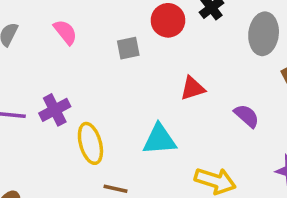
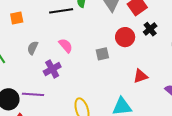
purple cross: (55, 110) -> (52, 69), moved

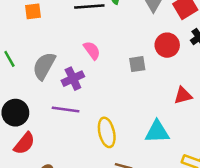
gray semicircle: (33, 48) -> (44, 66), moved, size x1.6
purple line: (33, 94) -> (66, 110), moved

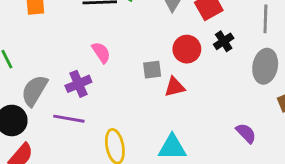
gray semicircle: (44, 66) -> (34, 91), moved
red triangle: (183, 95) -> (175, 87), moved

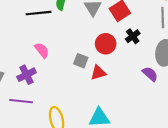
gray square: (152, 70) -> (81, 61), turned 32
purple semicircle: (246, 133) -> (150, 74), moved

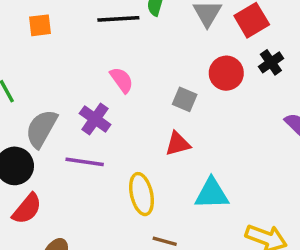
red triangle: (98, 73) -> (178, 144), moved
purple cross: (27, 75) -> (95, 119), turned -30

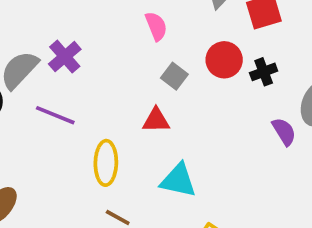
black cross: (271, 62) -> (264, 72), moved
pink semicircle: (122, 80) -> (156, 26), moved
purple cross: (95, 119) -> (65, 57), moved

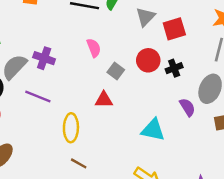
pink semicircle: (156, 26) -> (94, 48), moved
purple cross: (65, 57) -> (44, 58), turned -30
cyan triangle: (178, 180) -> (153, 130), moved

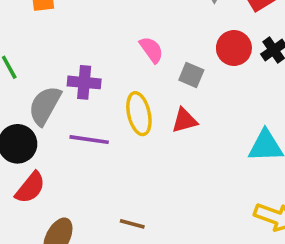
yellow ellipse: (71, 128) -> (139, 114), moved
brown line: (79, 163) -> (132, 224), moved

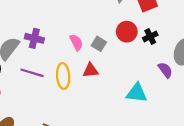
pink semicircle: (151, 50) -> (76, 42), moved
yellow ellipse: (139, 114) -> (63, 76), moved

